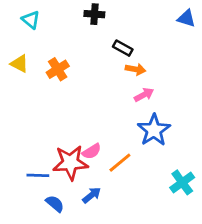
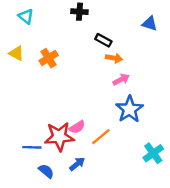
blue triangle: (186, 18) -> (150, 24), moved

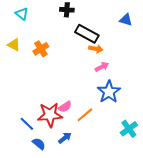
black rectangle: (103, 40) -> (87, 34), size x1.6
blue line: (32, 147) -> (27, 124), turned 42

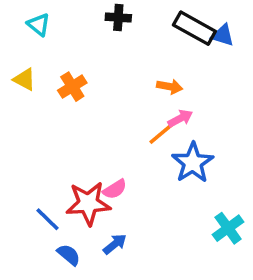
black rectangle: (87, 34) -> (194, 28), moved
orange line: (85, 115) -> (163, 133), moved

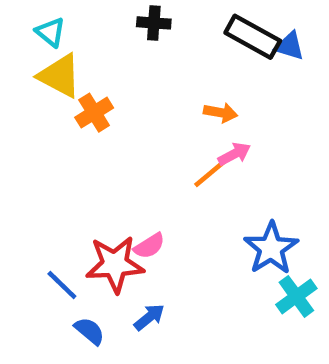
yellow triangle: (24, 79) -> (60, 76), moved, size x1.5
blue star: (193, 163) -> (271, 248), moved

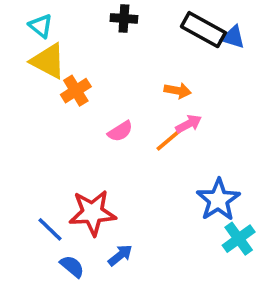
pink semicircle: (149, 246) -> (120, 131), moved

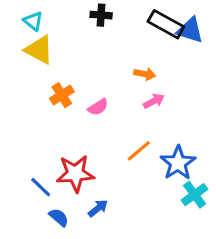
blue triangle: (233, 37) -> (190, 30), size x1.4
orange cross: (76, 91) -> (62, 95), moved
orange line: (170, 139) -> (139, 151), moved

